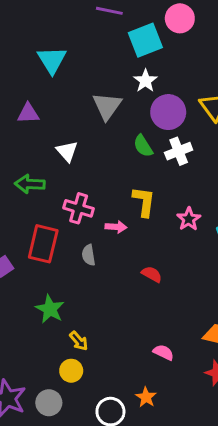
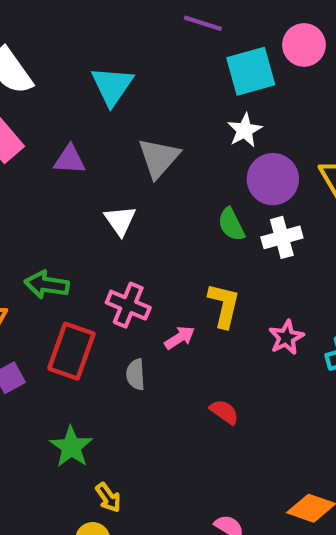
gray triangle: (107, 106) -> (159, 158), moved
green arrow: (30, 184) -> (47, 285), moved
pink arrow: (116, 227) -> (180, 338), turned -42

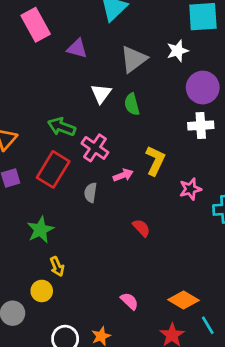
white star: (245, 130) -> (178, 51), moved
green semicircle: (231, 224) -> (132, 104), moved
green arrow: (47, 285) -> (62, 127), moved

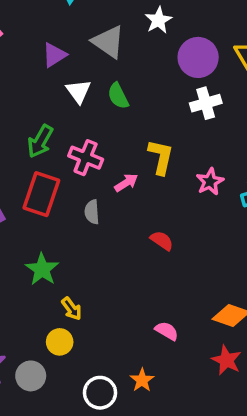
purple triangle: (77, 49) -> (54, 55), moved, turned -35
gray triangle: (134, 59) -> (108, 42), turned -36
green arrow: (62, 127) -> (40, 141), turned -68

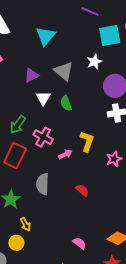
gray semicircle: (92, 212) -> (43, 184), moved, size x1.5

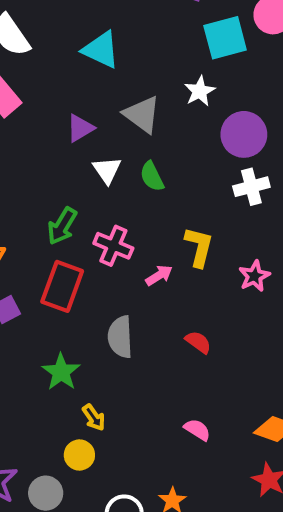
cyan triangle: (46, 36) -> (101, 50), turned -40
pink semicircle: (79, 243) -> (197, 430), moved

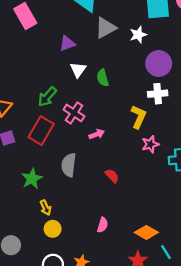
gray triangle: (142, 114) -> (106, 28), moved, turned 45
yellow L-shape: (199, 247) -> (139, 117), moved
pink semicircle: (197, 430) -> (103, 225), turned 64
yellow circle: (79, 455) -> (53, 229), moved

